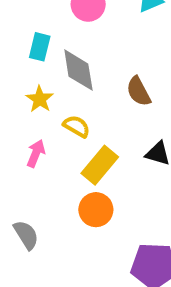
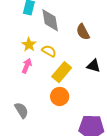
yellow star: (40, 99) -> (29, 45), moved

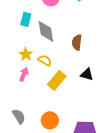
brown semicircle: (83, 32) -> (77, 42), turned 35
orange circle: (60, 96) -> (50, 120), moved

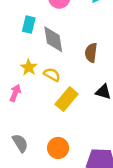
pink arrow: (24, 74) -> (15, 93), moved

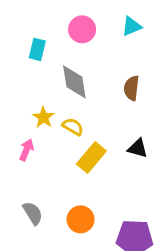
cyan rectangle: (29, 25) -> (37, 49), moved
brown semicircle: (91, 53) -> (132, 88), moved

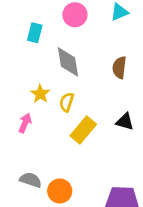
yellow semicircle: (73, 127) -> (67, 102), turned -102
gray semicircle: (33, 213) -> (31, 180), turned -40
orange circle: (81, 219) -> (60, 191), moved

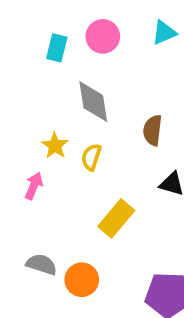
cyan rectangle: (35, 33) -> (57, 48), moved
brown semicircle: (119, 68) -> (153, 130), moved
yellow rectangle: (83, 130) -> (116, 218), moved

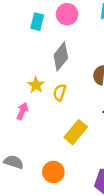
gray diamond: (93, 102) -> (61, 56), turned 48
gray semicircle: (41, 264) -> (14, 162), moved

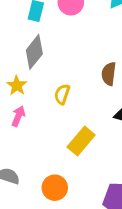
gray diamond: (61, 56) -> (34, 52), moved
yellow star: (36, 85) -> (17, 85), moved

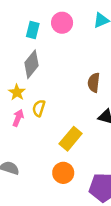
yellow semicircle: (62, 94) -> (39, 108), moved
orange circle: (55, 188) -> (63, 173), moved

